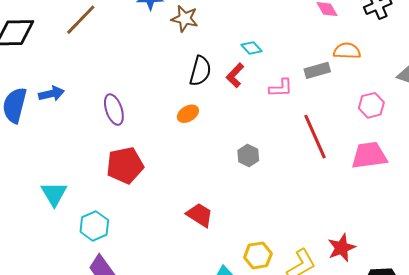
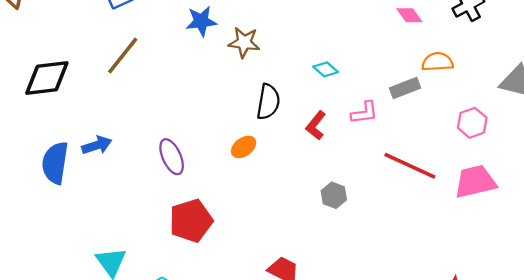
red L-shape: (235, 75) -> (316, 125), moved
orange ellipse: (188, 114) -> (244, 147), moved
red line: (315, 137) -> (410, 166), turned -36

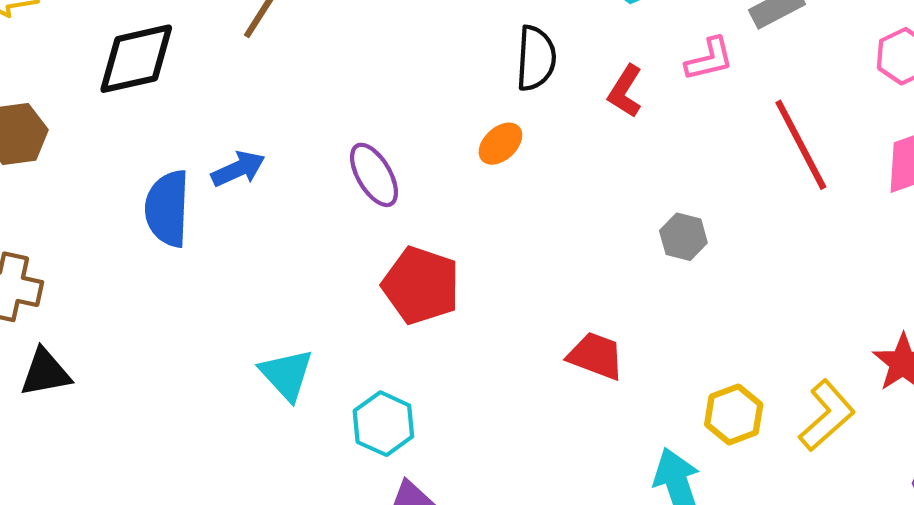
red line: (410, 166) -> (801, 145), turned 44
gray hexagon: (334, 195) -> (683, 237), moved
red pentagon: (191, 221) -> (421, 285), turned -30

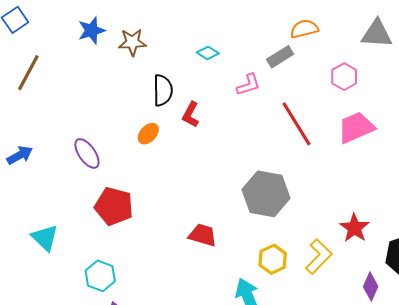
red L-shape: (625, 91) -> (191, 115), moved
gray hexagon: (683, 237) -> (266, 194), moved, size x2.0
cyan triangle: (286, 374) -> (45, 238), moved

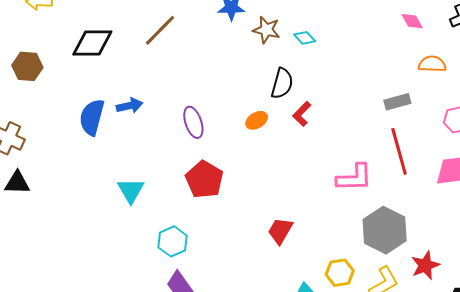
cyan diamond: (208, 53) -> (305, 38), moved
gray rectangle: (280, 57) -> (397, 102), moved
pink L-shape: (248, 85) -> (354, 178), moved, size x1.5
gray hexagon: (266, 194) -> (385, 230), moved
red trapezoid: (203, 235) -> (280, 231), turned -92

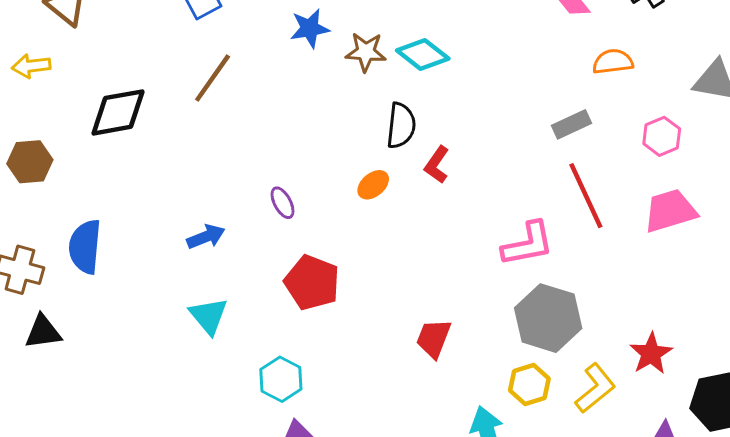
cyan diamond: (305, 38) -> (423, 54), size x1.6
blue arrow: (130, 106) -> (206, 237), moved
blue semicircle: (92, 117) -> (85, 247), moved
purple ellipse: (193, 122) -> (283, 203), size x0.7
gray hexagon: (385, 230) -> (548, 318), moved

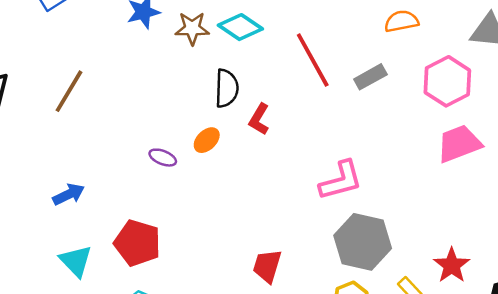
brown line: (213, 78) -> (69, 91), moved
pink hexagon: (662, 136) -> (447, 81), size x1.5
red line: (586, 196) -> (313, 60), moved
purple ellipse: (283, 203) -> (163, 158), moved, turned -36
red pentagon: (312, 283) -> (137, 243), moved

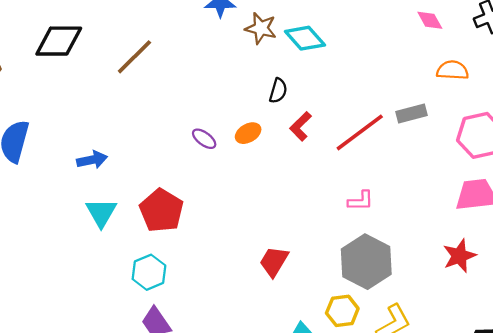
red line: (313, 60) -> (360, 132), moved, turned 68
black semicircle: (227, 88) -> (278, 91), size x0.7
pink L-shape: (341, 180) -> (361, 201), size x0.6
blue arrow: (69, 194) -> (92, 160), moved
red star: (452, 265) -> (459, 256), moved

